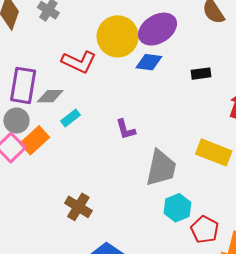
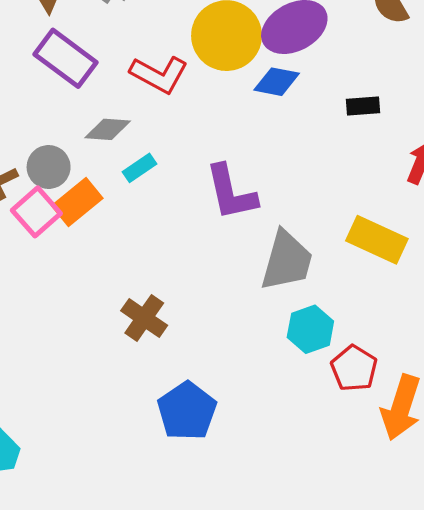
purple rectangle: (23, 85) -> (65, 58), moved, turned -66
purple L-shape: (126, 129) -> (231, 192), size x1.6

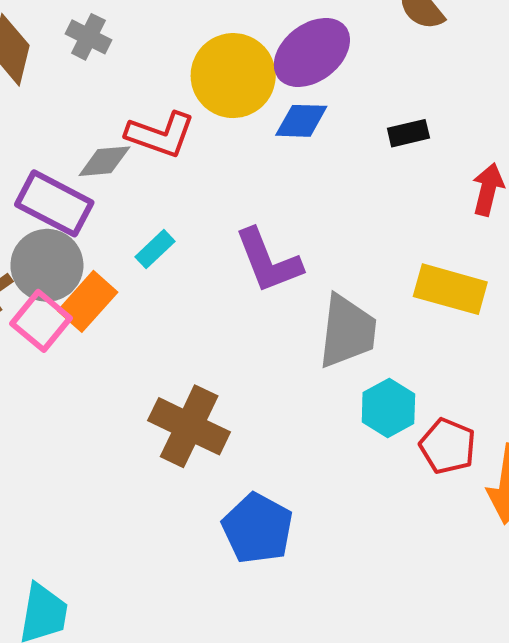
purple rectangle: (65, 58) -> (54, 203), moved
gray diamond: (108, 129) -> (104, 161), moved
gray circle: (49, 167) -> (47, 265), size x1.4
brown cross: (144, 318) -> (189, 426), size x1.4

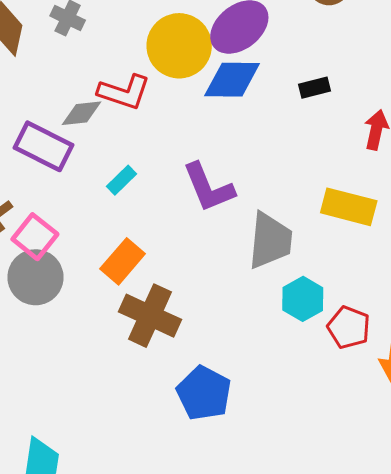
blue diamond: (301, 121) -> (232, 80), size x1.4
gray circle: (47, 265) -> (35, 277), moved
orange rectangle: (88, 301) -> (123, 261), moved

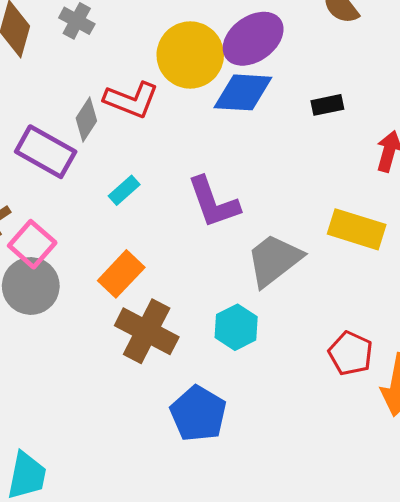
gray diamond: (81, 113) -> (86, 119), turned -54
gray trapezoid: (270, 241) -> (274, 260), turned -136
cyan hexagon: (303, 299) -> (236, 327), moved

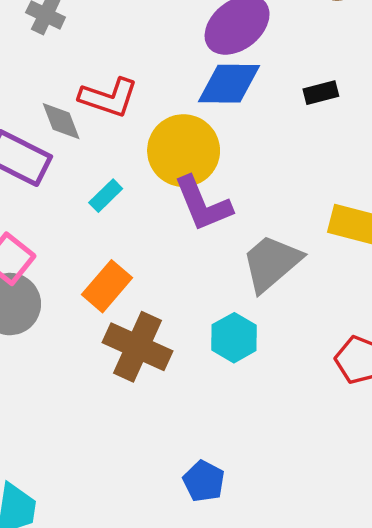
yellow circle: (190, 55) -> (184, 151), moved
gray diamond: (86, 119) -> (61, 121), turned -51
blue pentagon: (198, 414) -> (204, 481), moved, size x0.7

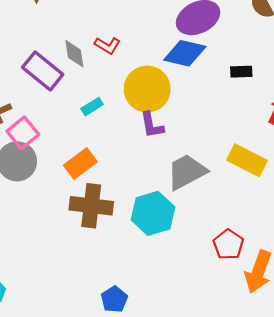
red L-shape: (109, 98) -> (107, 45), size x0.7
purple L-shape: (203, 204) -> (152, 125), size x0.7
cyan hexagon: (234, 338) -> (153, 213), size x1.4
brown cross: (137, 347) -> (91, 206), turned -30

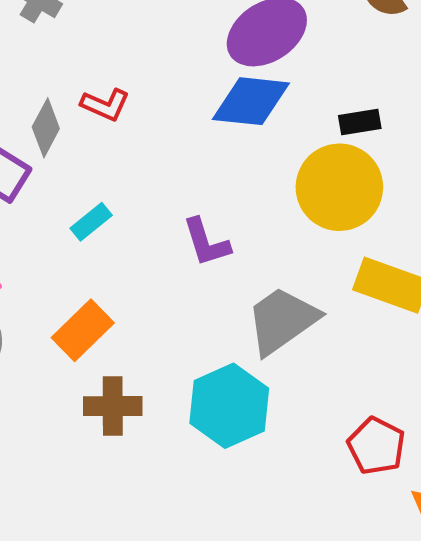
gray diamond: (74, 54) -> (46, 128), turned 44
yellow circle: (147, 89) -> (339, 187), moved
brown cross: (91, 206) -> (113, 406), size x0.7

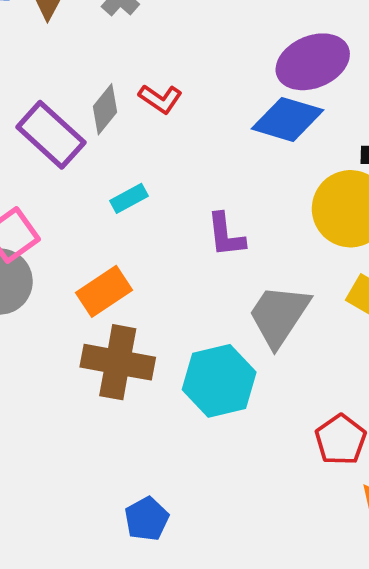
gray trapezoid: (282, 321) -> (279, 315), turned -32
brown cross: (113, 406) -> (118, 362), size x1.4

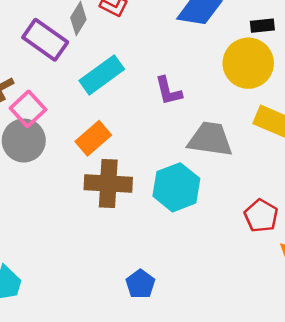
cyan rectangle: (129, 198) -> (102, 75), size x1.8
gray trapezoid: (279, 315) -> (210, 139), turned 72

